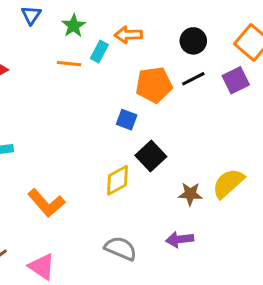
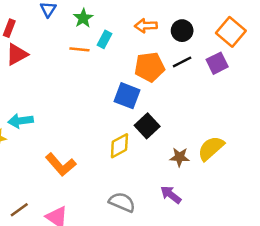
orange arrow: (128, 35) -> (146, 26), moved
blue square: (127, 120) -> (127, 96), size x1.5
purple arrow: (180, 239) -> (171, 195), turned 45

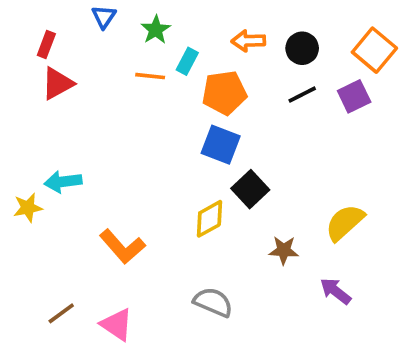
orange pentagon: (150, 67) -> (224, 93), moved
brown star: (180, 157) -> (284, 250), moved
purple arrow: (171, 195) -> (335, 291), moved

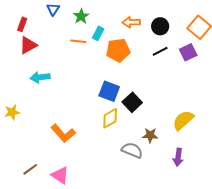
blue square: (221, 145) -> (109, 91), moved
cyan arrow: (63, 182) -> (40, 77), moved
purple arrow: (335, 291) -> (178, 157), turned -120
gray semicircle: (213, 302) -> (132, 150), moved

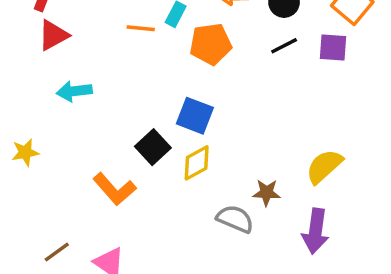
purple square: (188, 52) -> (333, 47), turned 30
black square: (132, 102) -> (153, 147), moved
purple arrow: (178, 157) -> (315, 231), size x1.4

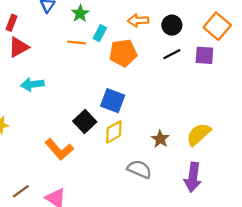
brown star: (267, 193) -> (160, 139), moved, turned 30

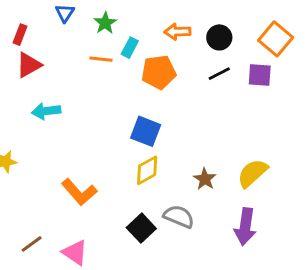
black square: (85, 122) -> (141, 228), moved

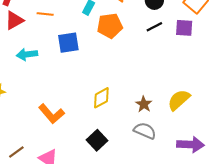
orange line: (101, 59) -> (45, 14), moved
blue square: (146, 131) -> (68, 43), moved, turned -30
gray semicircle: (179, 217) -> (145, 131), moved
purple arrow: (245, 227) -> (190, 145), moved, turned -95

